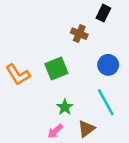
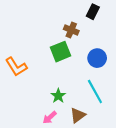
green square: (56, 68) -> (60, 52), moved

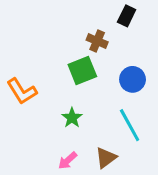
green star: (58, 96) -> (72, 118), moved

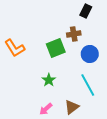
brown cross: (97, 41) -> (74, 34), moved, turned -32
orange L-shape: (22, 91) -> (15, 48), moved

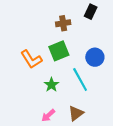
brown cross: (74, 34) -> (63, 23), moved
orange L-shape: (15, 48) -> (31, 59), moved
cyan line: (88, 85) -> (80, 79), moved

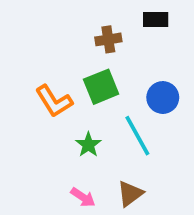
black rectangle: (91, 12) -> (156, 19), turned 64
pink arrow: (48, 115) -> (83, 197), turned -104

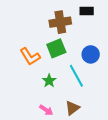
brown cross: (108, 39) -> (60, 22), size x1.5

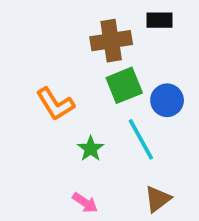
green square: (56, 48) -> (124, 85), moved
brown triangle: (72, 108) -> (158, 199), moved

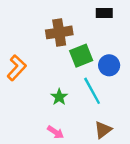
brown cross: (111, 41) -> (59, 32), moved
orange L-shape: (55, 104) -> (17, 68), moved, turned -105

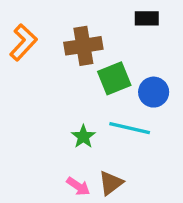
orange L-shape: (17, 68) -> (23, 42), moved
cyan line: (92, 91) -> (130, 128), turned -48
brown triangle: (103, 130) -> (111, 183), moved

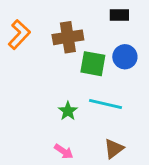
green square: (114, 78) -> (93, 64), turned 32
blue circle: (154, 92) -> (125, 57), moved
brown triangle: (111, 183) -> (114, 149), moved

